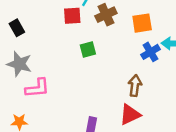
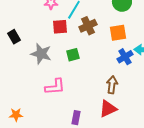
gray star: (19, 64) -> (41, 54), moved
pink L-shape: (37, 88) -> (55, 87), moved

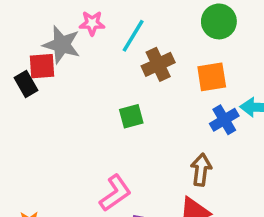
red square: (60, 27) -> (42, 66), moved
gray star: (41, 54) -> (62, 45), moved
pink L-shape: (55, 87) -> (115, 193), moved, turned -30

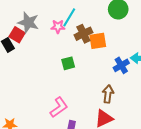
pink star: (92, 23) -> (58, 27), moved
red square: (42, 66) -> (17, 35), turned 35
orange square: (212, 77) -> (98, 41), moved

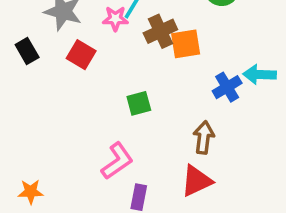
red square: (17, 35) -> (81, 55), moved
green square: (68, 63) -> (139, 103), moved

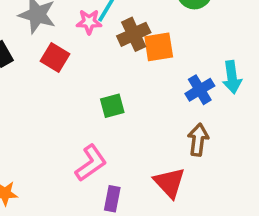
cyan arrow: (260, 74) -> (232, 77), turned -100
brown arrow: (204, 138) -> (198, 140), moved
red triangle: (196, 181) -> (169, 183), turned -48

